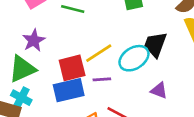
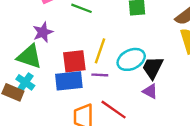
black trapezoid: (155, 44) -> (153, 68), moved
yellow line: (99, 53) -> (100, 51), turned -45
green triangle: (22, 69) -> (29, 57), turned 36

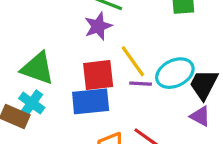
purple star: (43, 32) -> (98, 26), moved
yellow line: (100, 51) -> (133, 61), turned -55
purple line: (100, 75) -> (141, 84), moved

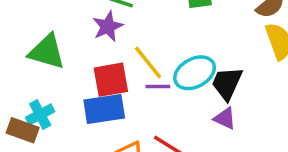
green triangle: (38, 68) -> (47, 52), moved
cyan cross: (32, 103) -> (40, 114), turned 30

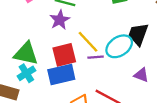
green triangle: (47, 52) -> (26, 54), moved
black trapezoid: (227, 83) -> (138, 34), moved
cyan cross: (40, 114) -> (26, 73), moved

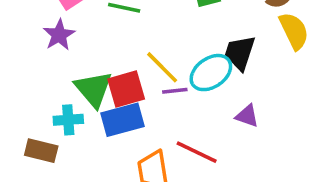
purple star: (60, 20) -> (59, 35), moved
green triangle: (26, 54) -> (94, 89), moved, turned 40
cyan cross: (26, 73) -> (68, 120), turned 30

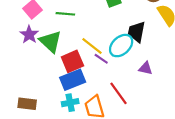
green triangle: (94, 89) -> (51, 42), moved
purple line: (175, 91) -> (101, 59), turned 48
cyan cross: (68, 120) -> (70, 103), moved
red line: (197, 152) -> (118, 93), turned 35

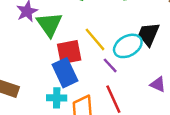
purple line: (101, 59) -> (110, 65), moved
purple triangle: (146, 68) -> (158, 84), moved
blue rectangle: (73, 80) -> (65, 73), turned 75

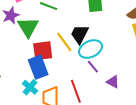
black trapezoid: (149, 34) -> (80, 34), moved
purple line: (110, 65) -> (93, 67), moved
cyan cross: (57, 98) -> (30, 87), turned 35

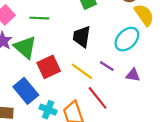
yellow line: (64, 42) -> (82, 71), moved
cyan ellipse: (91, 49) -> (127, 39), moved
blue rectangle: (38, 67) -> (26, 91), moved

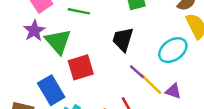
purple line: (107, 66) -> (137, 72), moved
yellow line: (82, 71) -> (151, 84), moved

